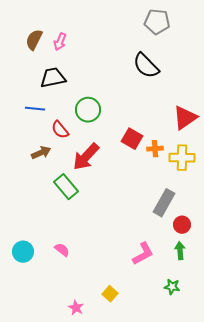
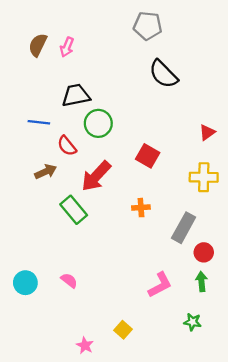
gray pentagon: (157, 22) -> (148, 26), moved
black trapezoid: (53, 78) -> (76, 95), moved
red triangle: (185, 118) -> (207, 132), size x0.6
orange cross: (155, 149) -> (141, 208), moved

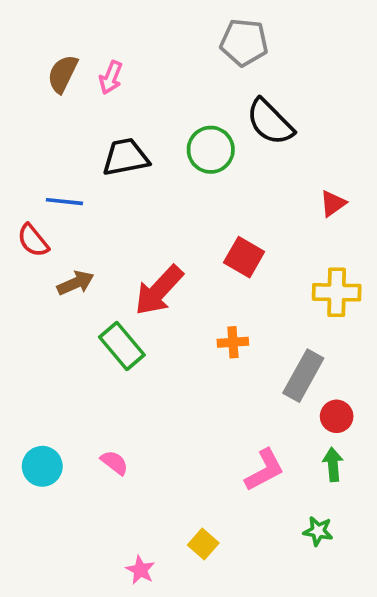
green circle: (98, 123) -> (211, 150), moved
red triangle: (207, 132) -> (333, 203), moved
red semicircle: (67, 146) -> (33, 240), moved

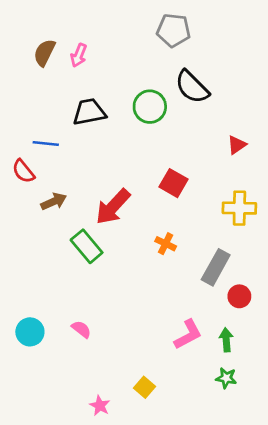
orange cross: (233, 342) -> (166, 244), turned 30
green arrow: (333, 464) -> (226, 340), moved

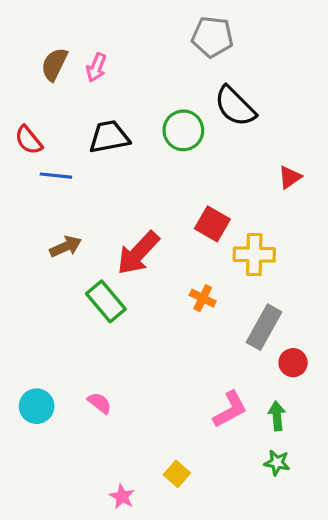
red semicircle: (23, 171) -> (29, 140), moved
yellow cross: (239, 208) -> (254, 255), moved

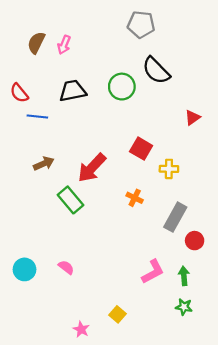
yellow cross: (254, 255) -> (169, 169), size x0.7

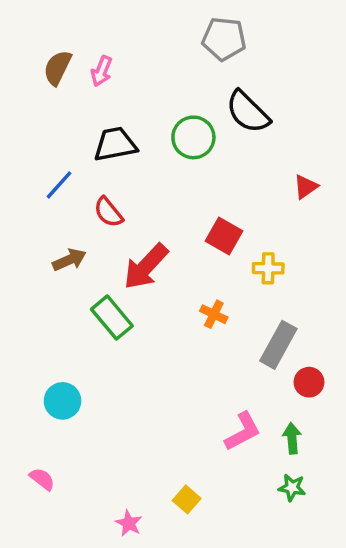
red semicircle: (19, 93) -> (108, 212), moved
blue line: (37, 116) -> (59, 185), turned -54
pink semicircle: (66, 267) -> (42, 479), moved
cyan circle: (24, 269) -> (63, 401), moved

